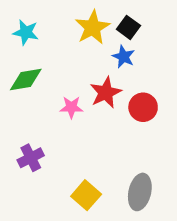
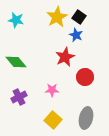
green diamond: (26, 80) -> (16, 62), moved, turned 60
pink star: (71, 107) -> (52, 90), moved
red circle: (143, 107) -> (85, 77), moved

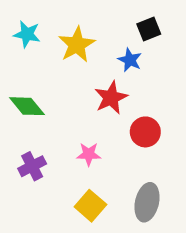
yellow star: (57, 17) -> (77, 44), moved
black square: (79, 17) -> (149, 29), moved, turned 32

